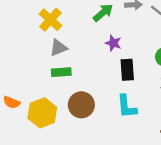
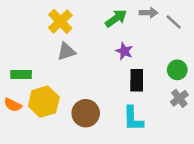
green rectangle: (61, 72) -> (21, 74), moved
yellow hexagon: (42, 113) -> (44, 102), moved

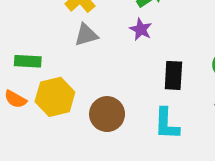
purple star: (124, 51) -> (141, 29), moved

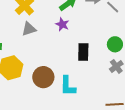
cyan L-shape: (167, 124) -> (68, 86), moved

